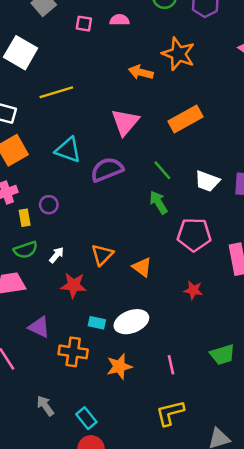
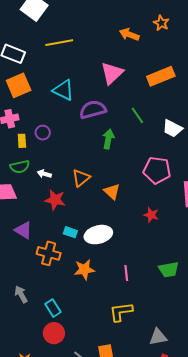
orange star: (178, 54) -> (161, 23), size x0.6
green arrow: (158, 202) -> (108, 139), moved, turned 36
white arrow: (57, 255) -> (44, 174), turned -120

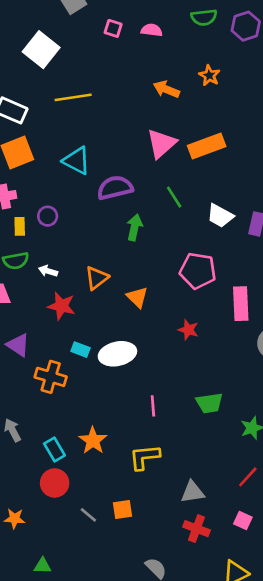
pink triangle: (112, 73) -> (161, 144), moved
orange star: (84, 270) -> (93, 441), moved, turned -30

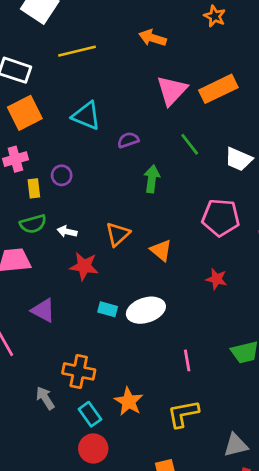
orange arrow: (166, 89) -> (153, 38), moved
purple semicircle: (115, 188) -> (128, 140), size x0.6
orange cross: (51, 377) -> (79, 371), moved

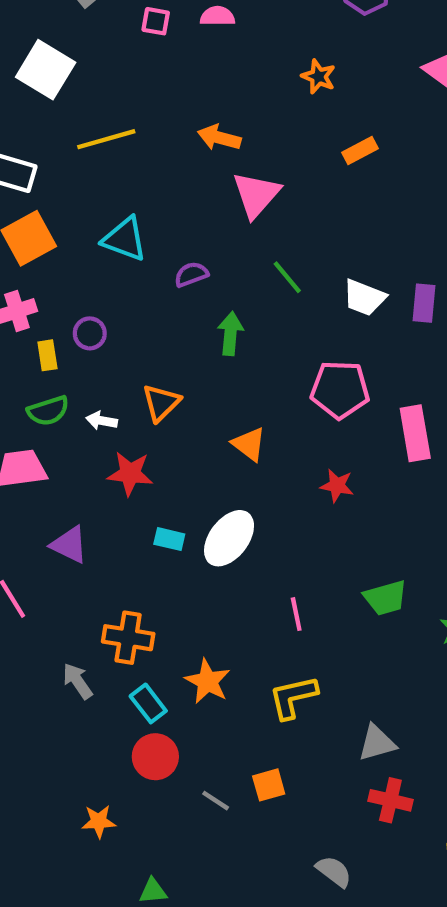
orange arrow: (153, 38) -> (219, 138), moved
orange rectangle: (218, 89) -> (360, 151), moved, size x0.6
orange triangle: (118, 234) -> (161, 403), moved
white ellipse: (146, 310) -> (229, 538), turned -33

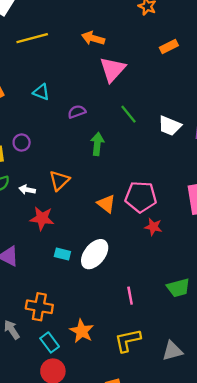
cyan triangle: (125, 239) -> (41, 92), size x0.7
pink pentagon: (340, 390) -> (141, 197), moved
gray triangle: (377, 743) -> (172, 351), moved

